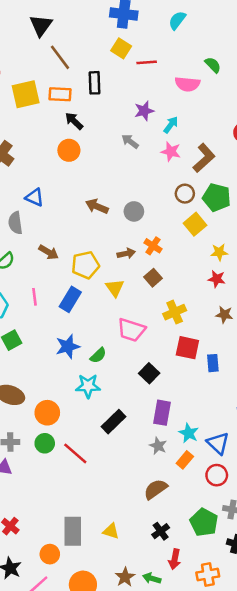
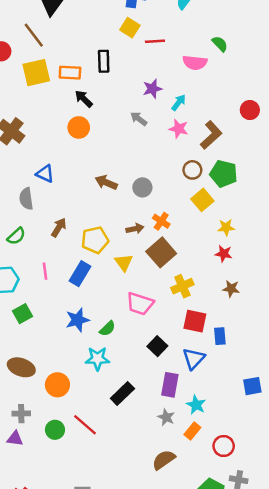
brown line: (60, 57) -> (34, 35), moved
brown arrow: (49, 252) -> (59, 227), turned -90
brown square: (153, 278) -> (161, 252), size x1.6
green circle: (45, 443) -> (55, 430), moved
blue triangle: (218, 443) -> (194, 359), moved, turned 30

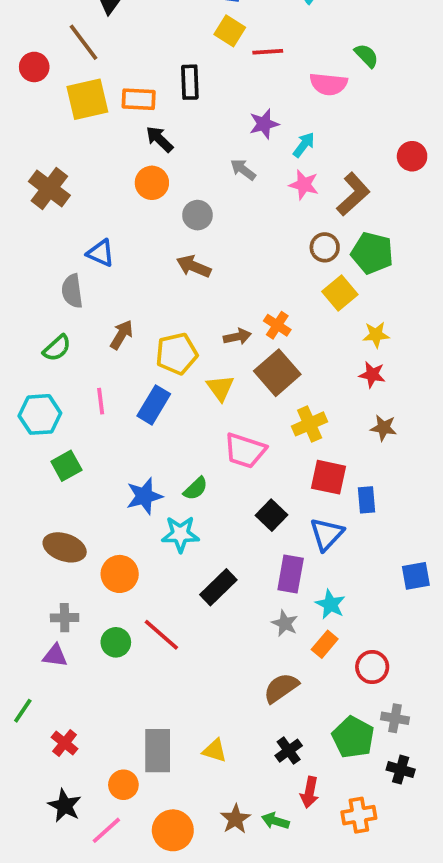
gray circle: (142, 187) -> (197, 215), moved
blue star: (77, 320) -> (144, 496), moved

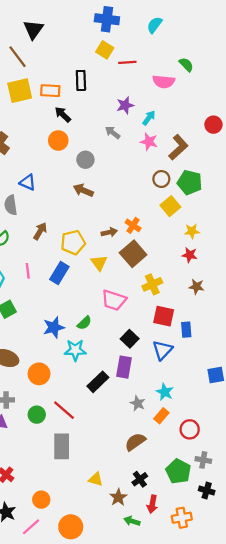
purple rectangle: (291, 574) -> (124, 367), moved
gray rectangle: (158, 751) -> (62, 446), moved
brown star: (235, 819) -> (118, 497), moved

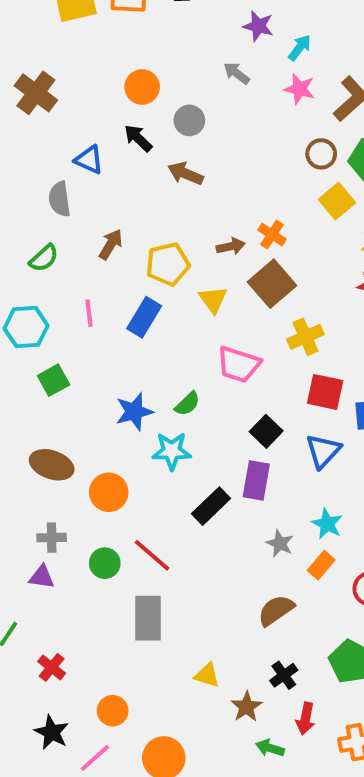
purple star: (125, 105) -> (258, 26), turned 30
black arrow: (63, 114) -> (138, 138), moved

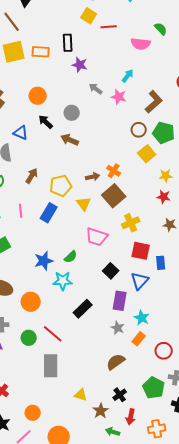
purple star: (258, 26) -> (80, 65), moved
orange circle: (142, 87) -> (38, 96), moved
pink star: (300, 89) -> (119, 97), moved
purple rectangle: (256, 480) -> (120, 301), moved

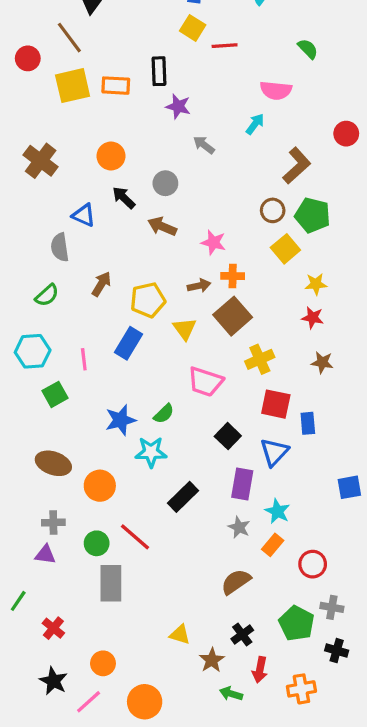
pink semicircle: (141, 44) -> (276, 90), moved
pink star: (119, 97) -> (213, 242), moved
orange cross: (114, 171) -> (233, 276), turned -32
pink line: (21, 211) -> (84, 359), moved
gray rectangle: (51, 366) -> (111, 583), moved

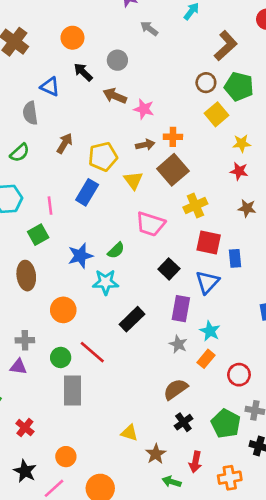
pink star: (213, 242) -> (144, 109), moved
green square: (55, 394) -> (38, 235), moved
brown ellipse: (53, 463) -> (26, 276), moved, turned 64
black cross: (242, 635) -> (183, 422), moved

